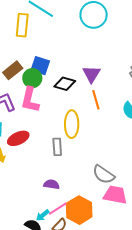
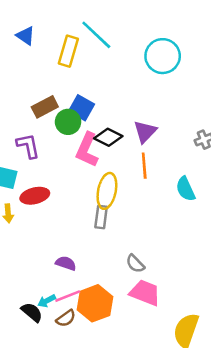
pink L-shape: (30, 100) -> (87, 150), moved
gray rectangle: (57, 147) -> (101, 217), moved
gray semicircle: (104, 174) -> (135, 264), size x0.7

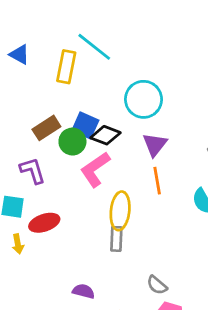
cyan circle: (163, 56) -> (144, 99), moved
black diamond: (108, 137) -> (105, 135), moved
pink L-shape: (87, 150) -> (95, 169), turned 36

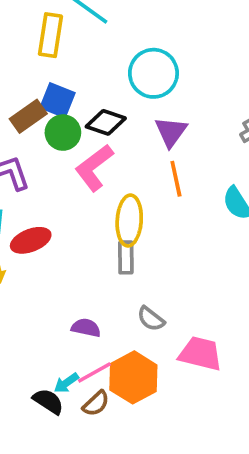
blue square: (85, 125) -> (58, 100), moved
gray semicircle: (157, 285) -> (151, 319), moved

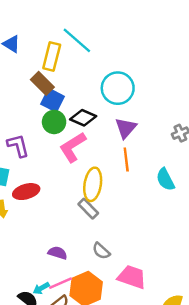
brown rectangle: (28, 116) -> (42, 83), moved, turned 75
gray rectangle: (126, 257) -> (88, 209), turned -50

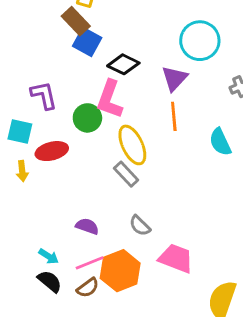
cyan circle: (118, 88) -> (200, 41), moved
green circle: (54, 122) -> (87, 118), moved
pink L-shape: (73, 147) -> (110, 99), turned -40
yellow ellipse: (93, 184) -> (132, 145), turned -36
cyan arrow: (41, 288) -> (49, 256), moved, turned -119

